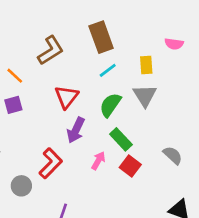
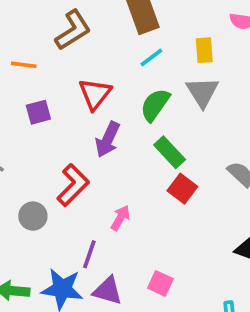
orange line: (15, 76) -> (24, 65), turned -36
purple square: (13, 105) -> (38, 112), moved
pink arrow: (98, 161) -> (120, 218), moved

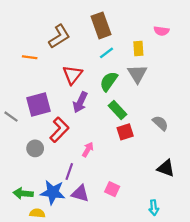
purple square: (38, 112) -> (38, 104), moved, size x1.6
red square: (182, 189) -> (125, 132), turned 35

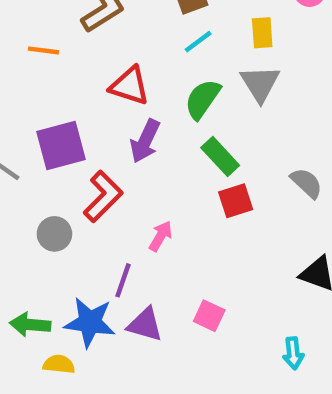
red triangle: (72, 75) -> (130, 86), turned -50

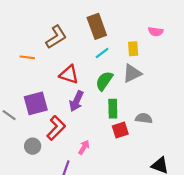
gray triangle: (260, 84) -> (132, 73), turned 36
green rectangle: (220, 157) -> (113, 109), turned 42
gray semicircle: (306, 183) -> (144, 118), moved, turned -35

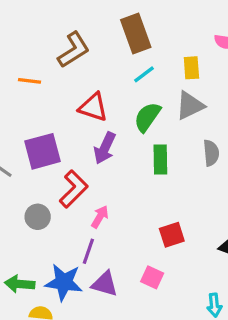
gray semicircle: (144, 118) -> (211, 153), moved, turned 77
red square: (120, 130) -> (172, 235), moved
pink arrow: (84, 147) -> (100, 217), moved

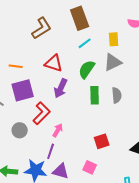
orange line: (29, 81) -> (16, 66), moved
gray semicircle: (211, 153) -> (117, 95), moved

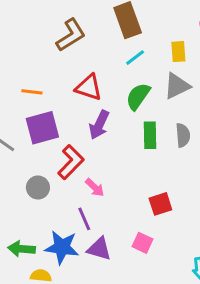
pink arrow: (58, 130) -> (95, 188), turned 104
purple line: (51, 151) -> (84, 219), turned -42

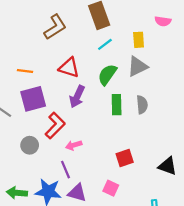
pink arrow: (95, 188) -> (74, 145), turned 119

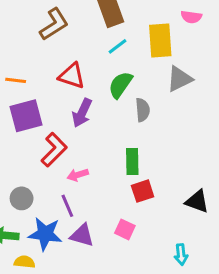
yellow rectangle: (139, 40) -> (160, 40), size x1.6
gray triangle: (137, 66) -> (179, 79), moved
green rectangle: (117, 105) -> (132, 162), moved
gray semicircle: (142, 105) -> (143, 110), moved
gray circle: (30, 145) -> (22, 198), moved

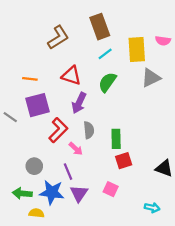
pink semicircle: (191, 17) -> (163, 41), moved
gray semicircle: (143, 110) -> (89, 130), moved
pink arrow: (78, 175) -> (76, 149), turned -120
purple triangle: (82, 235) -> (79, 193), turned 48
cyan arrow: (181, 255) -> (152, 208), turned -72

